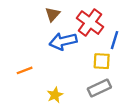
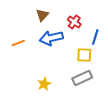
red cross: (90, 23) -> (74, 22), size x0.6
orange line: (25, 70) -> (18, 43), moved

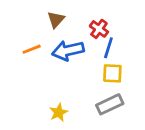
blue line: (95, 37) -> (108, 48), moved
orange line: (18, 43) -> (32, 49), moved

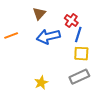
orange line: (32, 49) -> (11, 36), moved

